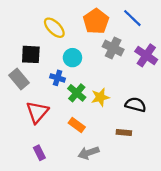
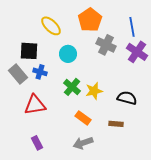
blue line: (132, 18) -> (132, 27), moved, turned 36
blue cross: (58, 78) -> (40, 72), moved
red triangle: (37, 112) -> (35, 105), turned 40
orange rectangle: (77, 125) -> (83, 118), moved

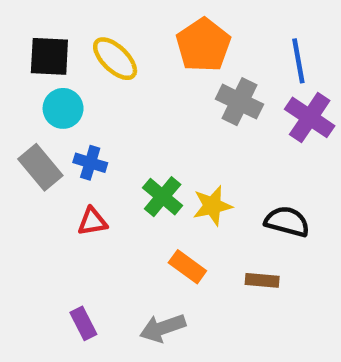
black square: (29, 51) -> (49, 56), moved
cyan circle: (68, 54) -> (63, 108), moved
red triangle: (35, 105) -> (92, 222), moved, size x0.6
gray arrow: (83, 143) -> (163, 328), moved

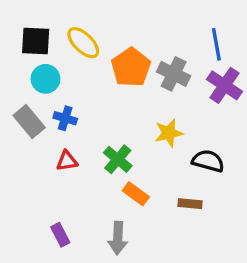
orange pentagon: (203, 45) -> (131, 67), moved
green cross: (163, 197) -> (118, 159), moved
yellow star: (212, 206) -> (169, 133), moved
gray arrow: (163, 328) -> (118, 238), turned -68

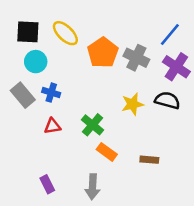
blue line: (216, 44) -> (170, 34), turned 50
black semicircle: (208, 161) -> (167, 100), moved

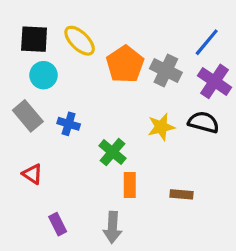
blue cross: (51, 93) -> (69, 124), moved
red triangle: (52, 126) -> (33, 174), moved, turned 42
orange rectangle: (107, 152) -> (130, 185), turned 54

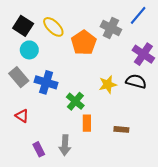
black square: (34, 39) -> (23, 26), turned 30
blue line: (207, 42) -> (138, 15), moved
gray cross: (166, 70) -> (111, 28), moved
blue cross: (69, 124) -> (46, 82), size x1.5
gray arrow: (113, 227) -> (65, 145), moved

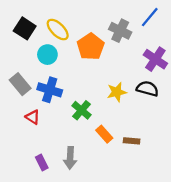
cyan circle: (29, 50) -> (47, 55), moved
red triangle: (22, 116) -> (33, 117), moved
orange rectangle: (87, 123) -> (104, 134), moved, turned -42

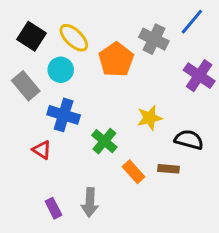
gray rectangle: (20, 84) -> (26, 86), moved
black semicircle: (147, 89) -> (189, 140), moved
brown rectangle: (132, 141) -> (169, 169), moved

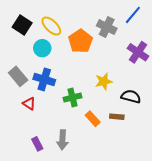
gray rectangle: (26, 86) -> (18, 76), moved
green cross: (104, 141) -> (72, 98), turned 36

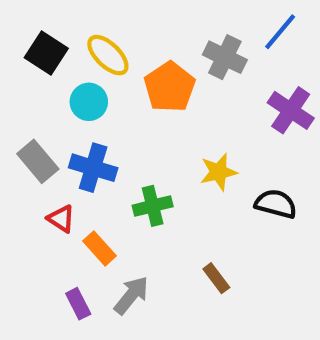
brown rectangle: (117, 117) -> (216, 278), moved, turned 48
orange rectangle: (93, 119) -> (99, 248), moved
gray arrow: (62, 140) -> (131, 295), turned -144

